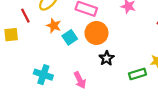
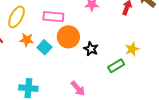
black star: (107, 58) -> (91, 49), moved
pink arrow: (80, 80) -> (78, 88), moved

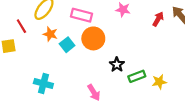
black star: (91, 49) -> (117, 65), moved
yellow star: (132, 49) -> (159, 82), moved

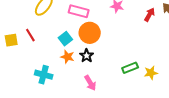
red line: (21, 26) -> (30, 35), moved
orange star: (50, 34) -> (67, 57), moved
black star: (117, 65) -> (87, 56), moved

